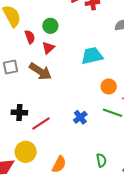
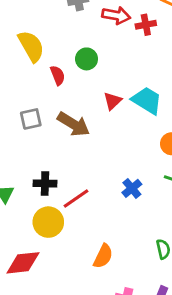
red triangle: (48, 48) -> (113, 101), moved
cyan trapezoid: (92, 56) -> (147, 100), turned 45
yellow circle: (26, 152) -> (48, 222), moved

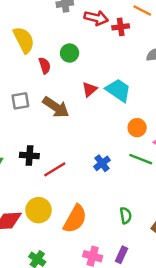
yellow circle: (48, 222) -> (39, 210), moved
orange semicircle: (103, 256) -> (75, 219), size x1.4

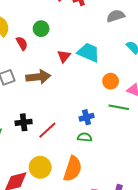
brown arrow: (56, 107) -> (38, 77), turned -30
blue cross: (102, 163) -> (87, 117), turned 32
green semicircle: (126, 215) -> (85, 137), moved, turned -64

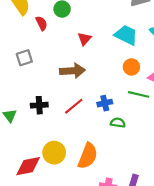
cyan trapezoid: (89, 52) -> (126, 35), moved
brown arrow: (38, 77) -> (73, 71), moved
red line: (47, 130) -> (74, 106), moved
green semicircle: (85, 137) -> (118, 123), moved

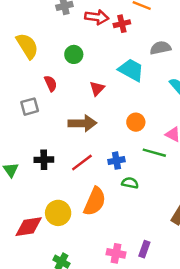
red semicircle: (41, 23) -> (51, 83), moved
cyan trapezoid: (126, 35) -> (131, 70), moved
orange circle: (131, 67) -> (136, 122), moved
orange semicircle: (88, 156) -> (95, 201), moved

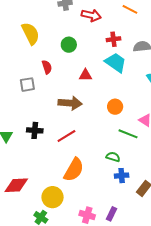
red cross: (122, 24) -> (113, 39), moved
red triangle: (97, 88) -> (85, 75), turned 40
blue cross: (116, 161) -> (122, 176), moved
green semicircle: (130, 183) -> (113, 157), moved
yellow circle: (58, 213) -> (52, 197), moved

